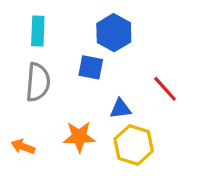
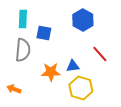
blue hexagon: (114, 33) -> (83, 20), moved
blue square: (91, 67) -> (44, 33), moved
orange star: (79, 137) -> (51, 72), moved

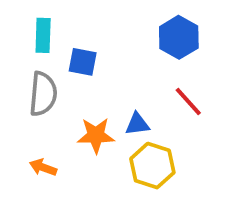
blue hexagon: (83, 20) -> (179, 37), moved
orange arrow: (14, 89) -> (43, 167), moved

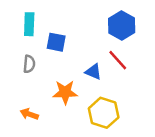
gray semicircle: (43, 94) -> (29, 64), size x0.6
red line: (188, 101) -> (118, 60), moved
blue triangle: (137, 124) -> (93, 72), moved, turned 30

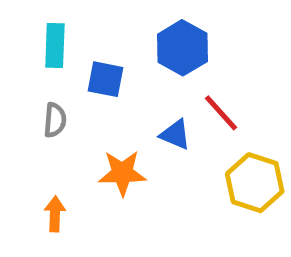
blue hexagon: (122, 25) -> (182, 48), moved
yellow hexagon: (104, 113) -> (255, 183), moved
orange arrow: (29, 114) -> (55, 214), turned 72

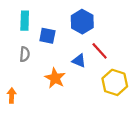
orange star: (122, 173) -> (55, 78), turned 30
orange arrow: (55, 214) -> (12, 95), moved

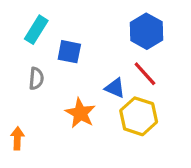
cyan rectangle: (25, 21) -> (36, 30), turned 30
blue hexagon: (82, 22) -> (146, 31), moved
yellow hexagon: (115, 82) -> (139, 116), moved

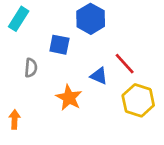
cyan rectangle: (36, 30) -> (19, 19), moved
blue hexagon: (146, 31) -> (91, 19), moved
yellow hexagon: (139, 116) -> (138, 100), moved

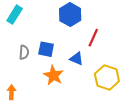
blue square: (59, 45) -> (46, 49), moved
red line: (125, 64) -> (93, 38), moved, turned 66

